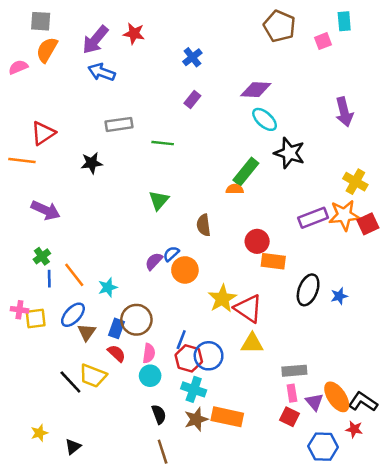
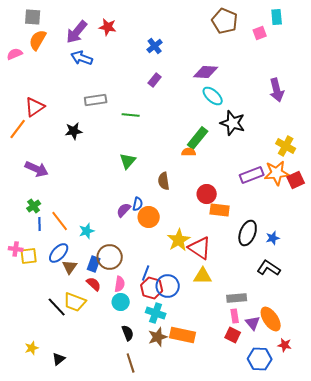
orange line: (22, 160) -> (18, 129), turned -60
blue semicircle: (171, 254) -> (138, 204), turned 144
black L-shape: (363, 402) -> (269, 268), moved

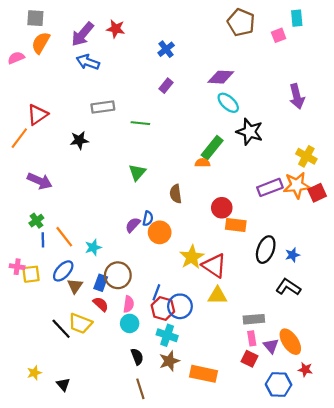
orange rectangle: (183, 335) -> (204, 374), moved
black triangle: (59, 359) -> (63, 385), turned -32

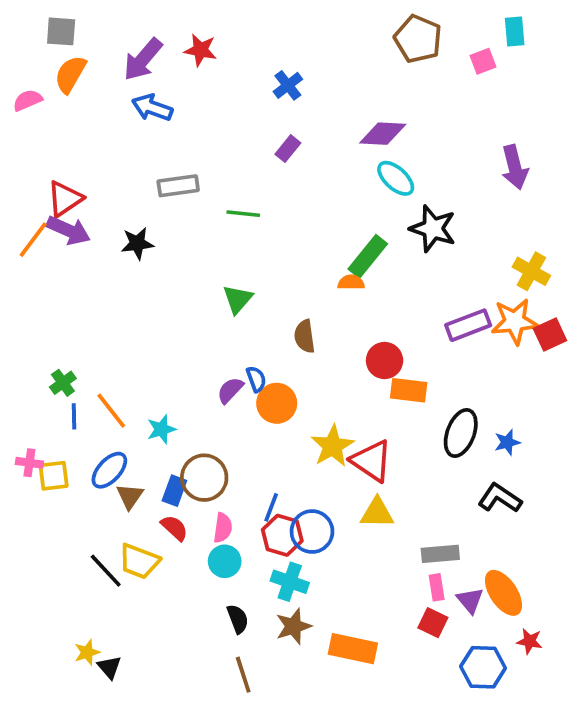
purple arrow: (40, 181) -> (68, 230), moved
blue semicircle: (148, 218) -> (256, 379), turned -32
yellow star: (34, 373) -> (87, 652), moved

